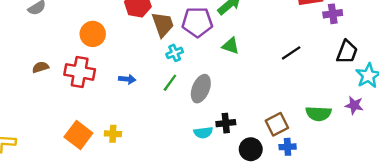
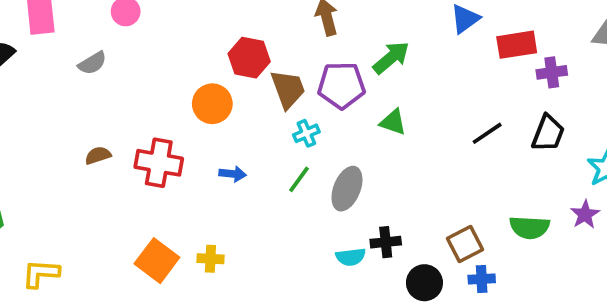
orange circle: (93, 34) -> (212, 104), moved
black trapezoid: (347, 52) -> (548, 133), moved
purple star: (354, 105) -> (585, 214), turned 30

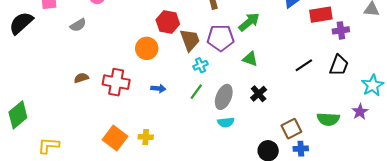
black cross: (386, 242) -> (259, 94), moved, turned -35
cyan semicircle: (351, 257) -> (226, 122), moved

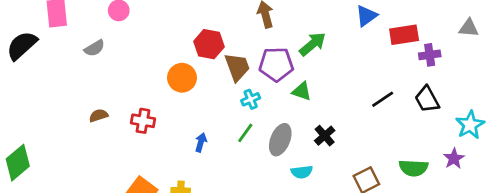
green triangle: (250, 59) -> (302, 91), moved
black trapezoid: (339, 65) -> (427, 99), turned 130
red cross: (116, 82) -> (143, 121), size x0.7
blue arrow: (158, 88) -> (201, 142), moved, turned -80
cyan semicircle: (226, 122) -> (302, 172), moved

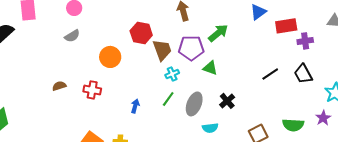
gray semicircle: (94, 48) -> (72, 36), moved
orange circle: (182, 78) -> (110, 57), moved

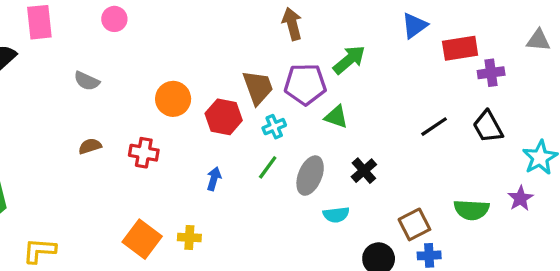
red hexagon: (141, 33) -> (224, 117), moved
gray semicircle: (72, 36) -> (87, 81), moved, turned 56

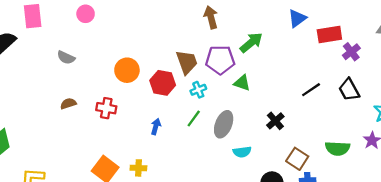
purple cross: (491, 73) -> (351, 52), turned -30
black cross: (364, 171) -> (275, 121), moved
brown square: (414, 224) -> (297, 159), turned -30

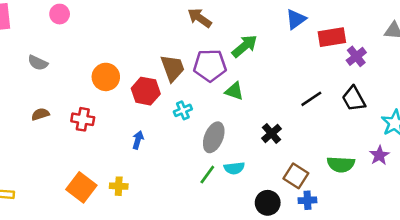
brown arrow: (211, 17) -> (200, 18), turned -40
cyan cross: (198, 90) -> (183, 110), moved
green line: (194, 118) -> (207, 175), moved

